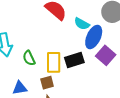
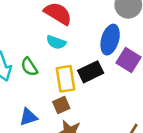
cyan semicircle: (82, 24) -> (56, 42), moved
green semicircle: (29, 58) -> (29, 67), moved

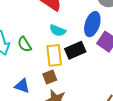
cyan semicircle: (56, 42) -> (58, 30), moved
blue triangle: (28, 117) -> (22, 86), turned 35

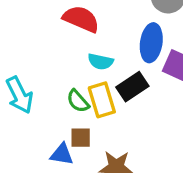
green semicircle: (24, 44) -> (78, 101), moved
brown square: (50, 77) -> (81, 138), moved, turned 32

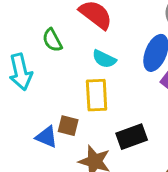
black rectangle: (132, 87) -> (132, 137), moved
green semicircle: (78, 101) -> (52, 40), moved

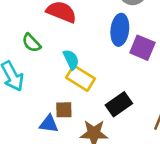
cyan semicircle: (104, 59) -> (71, 60), moved, turned -126
yellow rectangle: (97, 95) -> (80, 78), turned -40

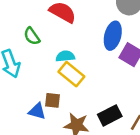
cyan semicircle: (71, 60) -> (65, 56), turned -78
black rectangle: (119, 104) -> (110, 115), moved

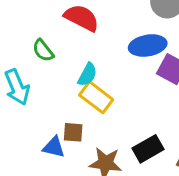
blue ellipse: (113, 36) -> (148, 46), turned 68
cyan semicircle: (65, 56) -> (87, 75), turned 126

